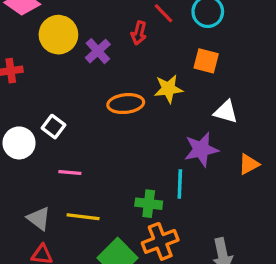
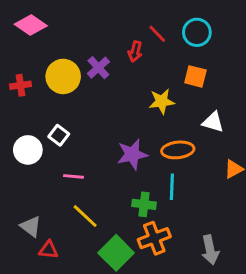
yellow circle: (58, 35) -> (63, 76), moved
orange ellipse: (126, 104) -> (178, 150), moved
purple star: (201, 149) -> (132, 154), moved
yellow line: (83, 217) -> (85, 216), turned 36
gray triangle: (39, 218) -> (31, 226), moved

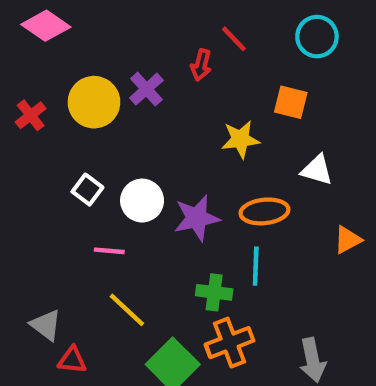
cyan circle: (197, 32) -> (317, 37), moved
red cross: (20, 85) -> (31, 115), turned -30
white circle: (28, 150) -> (142, 201), moved

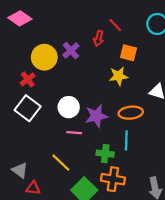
orange square: (291, 102) -> (128, 53), moved
red cross: (31, 115) -> (28, 79), moved
white square: (87, 190) -> (28, 108), moved, size x1.6
pink line: (109, 251) -> (74, 133), moved
orange cross: (230, 343) -> (113, 179), turned 30

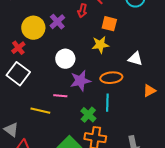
white circle: (69, 107) -> (65, 59), moved
green cross: (105, 154) -> (88, 115), turned 35
yellow line: (61, 163) -> (40, 111), moved, turned -30

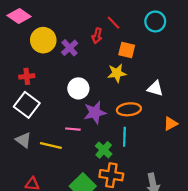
yellow circle: (33, 28) -> (43, 40), moved
red cross: (18, 48) -> (27, 76), turned 32
gray triangle: (11, 130) -> (23, 140), moved

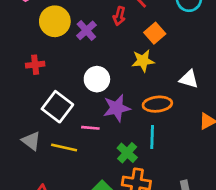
orange square: (127, 50) -> (155, 33), turned 35
white square: (27, 105) -> (57, 107), moved

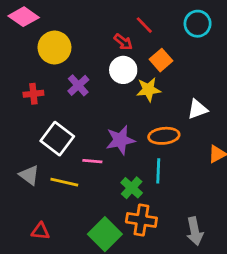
red arrow: (119, 16) -> (123, 42), turned -66
purple cross: (86, 30) -> (78, 85), moved
white circle: (97, 79) -> (123, 70), moved
white triangle: (189, 79) -> (198, 109), turned -36

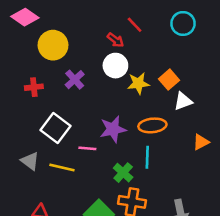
orange square: (161, 60) -> (169, 80), moved

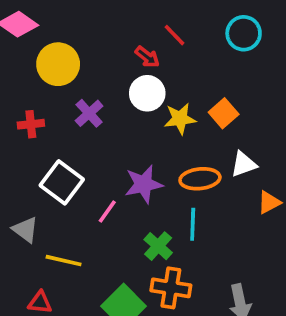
white triangle: (183, 101) -> (244, 164), moved
pink line: (87, 148) -> (107, 211), turned -60
yellow line: (62, 167) -> (64, 261), moved

